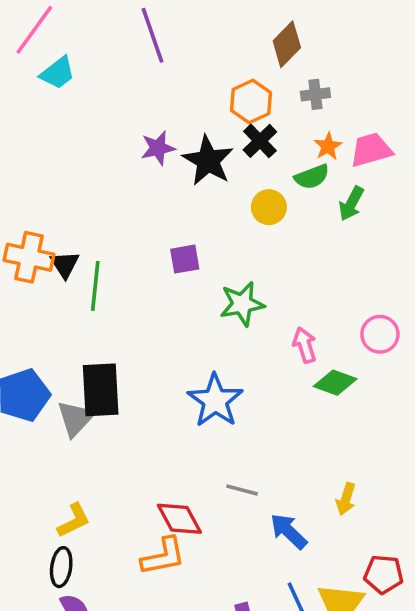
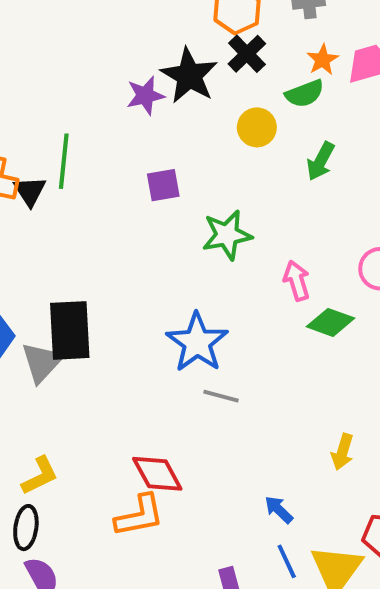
purple star: (158, 148) -> (145, 96), moved
green arrow: (351, 204) -> (321, 161), moved
green line: (95, 286) -> (64, 161), moved
gray line: (242, 490) -> (221, 396), moved
blue arrow: (289, 531) -> (279, 510), moved, size x0.7

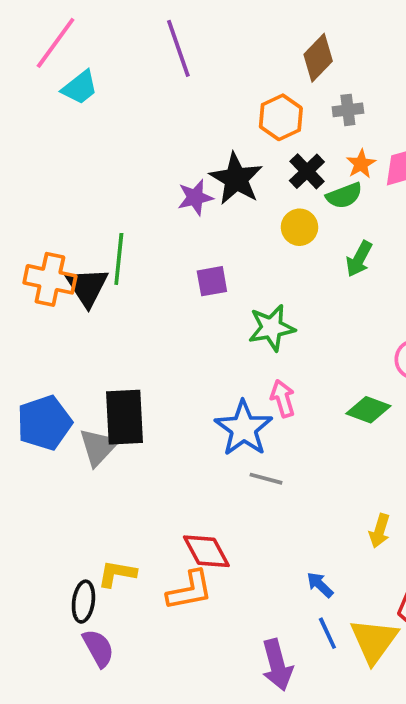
black cross: (247, 54) -> (307, 171), moved
black triangle: (30, 191) -> (87, 287), size x1.4
pink arrow: (297, 281) -> (283, 399), moved
yellow L-shape: (40, 476) -> (117, 574), moved, turned -144

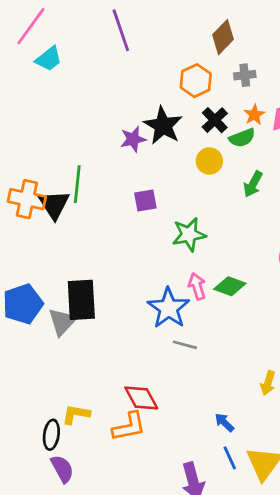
green diamond: (368, 410) -> (230, 286), moved

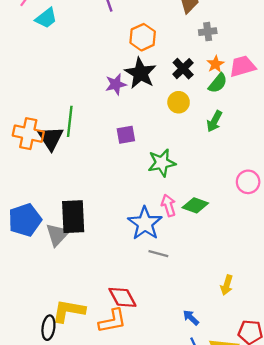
orange hexagon: (196, 81) -> (143, 37), moved
green semicircle: (242, 138) -> (218, 83), moved, turned -30
yellow L-shape: (76, 414) -> (69, 311), size x1.4

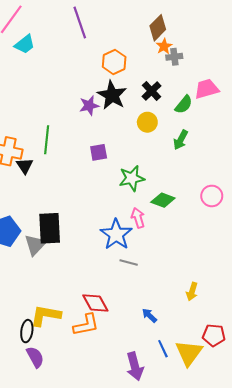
orange star: (216, 64) -> (164, 46), moved
black triangle: (51, 138) -> (25, 166), moved, size x0.7
green diamond: (195, 205) -> (163, 200), moved
blue arrow: (191, 318) -> (149, 315), moved

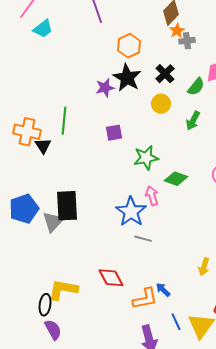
orange L-shape: (86, 325) -> (145, 299), moved

